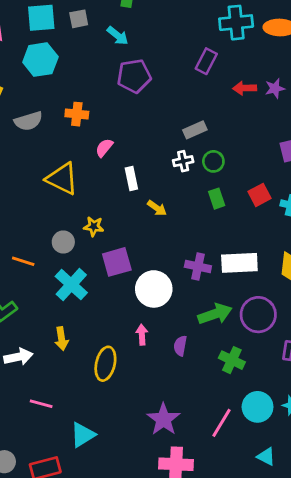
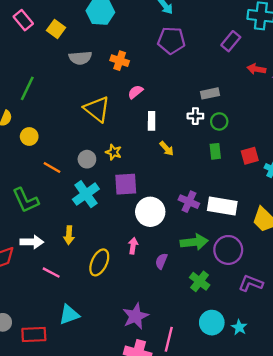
pink line: (41, 404) -> (51, 273), moved
pink line: (221, 423) -> (169, 339), moved, turned -30

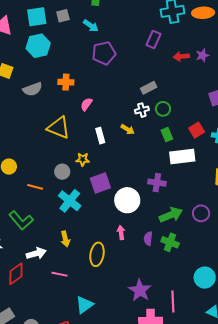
white rectangle: (152, 121) -> (100, 136), moved
yellow arrow: (167, 149) -> (128, 129), moved
white rectangle: (222, 206) -> (182, 156), moved
purple circle: (228, 250) -> (201, 213), size x0.7
green cross: (200, 281) -> (170, 242), moved

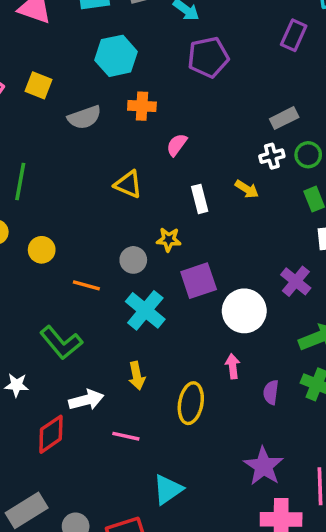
cyan hexagon: (38, 46) -> (116, 56), moved
yellow triangle: (59, 128) -> (128, 184), size x0.7
purple cross: (157, 183) -> (296, 281), turned 30
purple semicircle: (148, 239) -> (271, 392), moved

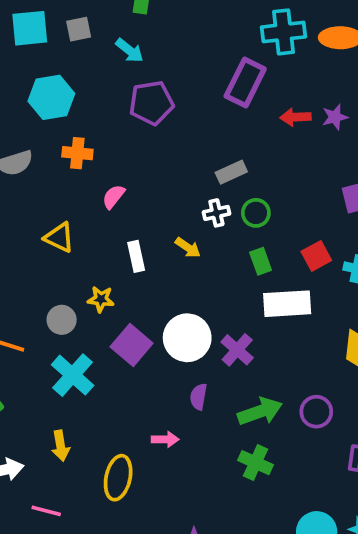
purple rectangle: (294, 35) -> (245, 83), size x1.4
purple square: (199, 281) -> (132, 345), turned -33
white circle: (244, 311) -> (187, 338), moved
pink arrow: (233, 366) -> (165, 439), turned 95
purple semicircle: (271, 392) -> (198, 397), moved

